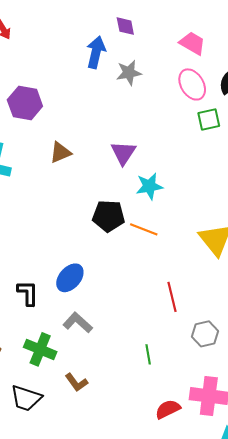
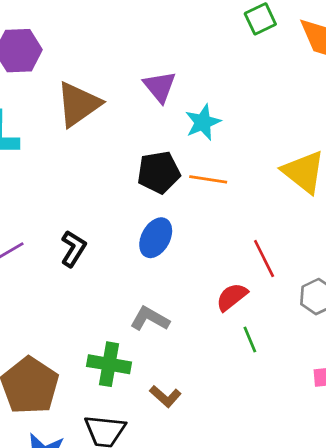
brown triangle: (60, 152) -> (78, 104), size x1.6
blue ellipse: (70, 278) -> (156, 238), moved
black L-shape: (28, 293) -> (73, 249), moved, turned 44
red semicircle: (168, 409) -> (232, 297), moved

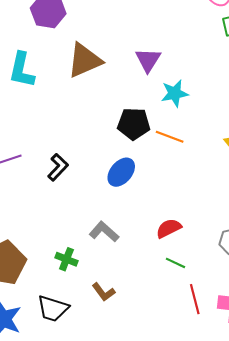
red line: (264, 258) -> (195, 299), moved
green line: (250, 340) -> (176, 263), turned -54
green cross: (109, 364) -> (66, 259), size x0.7

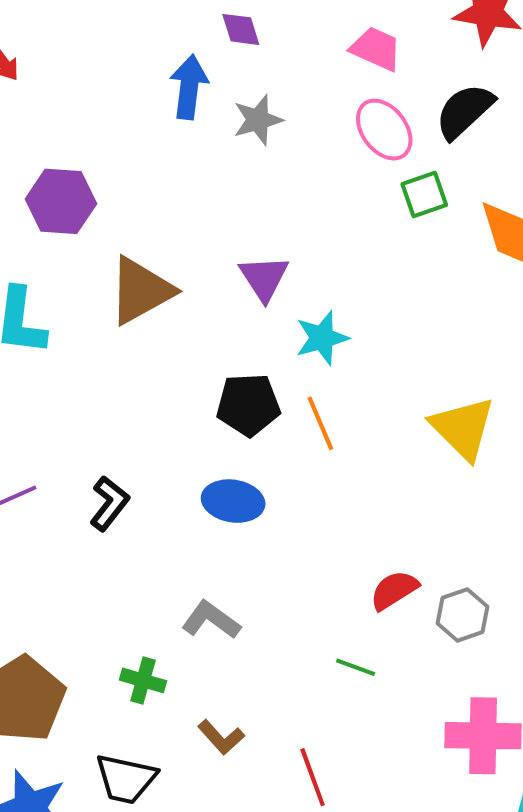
orange line: (170, 137) -> (320, 423), turned 52
blue ellipse: (121, 172) -> (233, 501), turned 64
red semicircle: (169, 228) -> (394, 590), moved
red line: (195, 299) -> (313, 777), moved

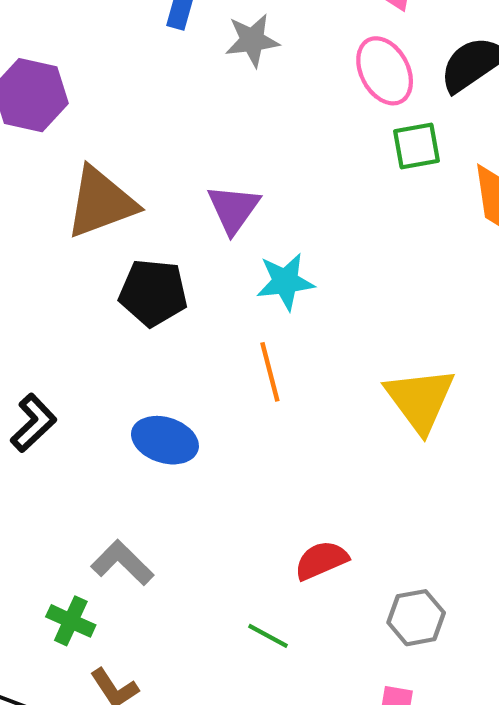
black pentagon: (248, 405) -> (153, 293), moved
gray hexagon: (462, 615) -> (416, 618), moved
green cross: (143, 680) -> (71, 621), moved

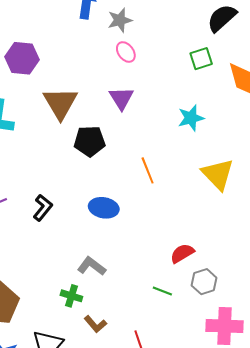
pink ellipse: (385, 71) -> (126, 52), moved, size x0.7
brown triangle: (101, 202) -> (60, 103), turned -33
cyan star: (285, 282) -> (191, 118), moved
gray hexagon: (416, 618) -> (204, 282), moved

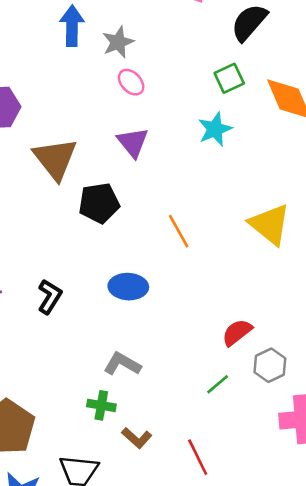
cyan star: (191, 118) -> (215, 129), moved
green line: (162, 291) -> (218, 384), turned -54

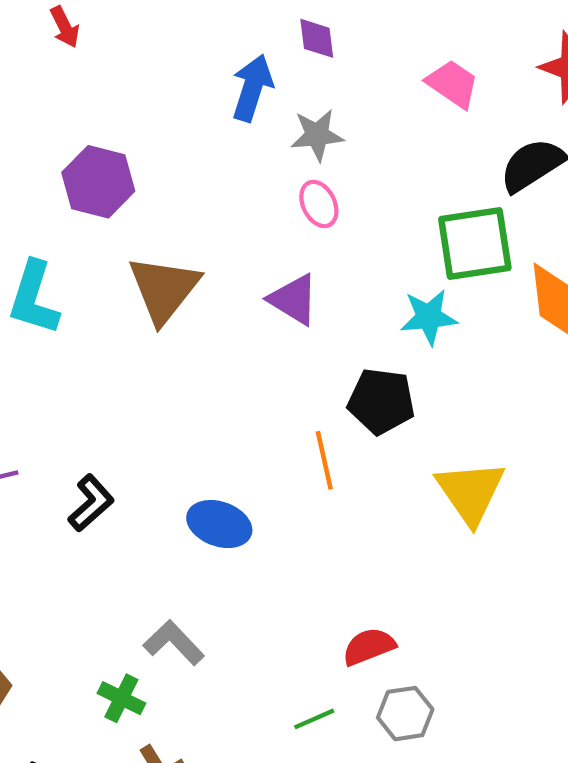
green square: (229, 78) -> (475, 244), size x1.6
purple triangle: (133, 142) -> (294, 299), turned -36
black pentagon: (99, 203) -> (381, 401), moved

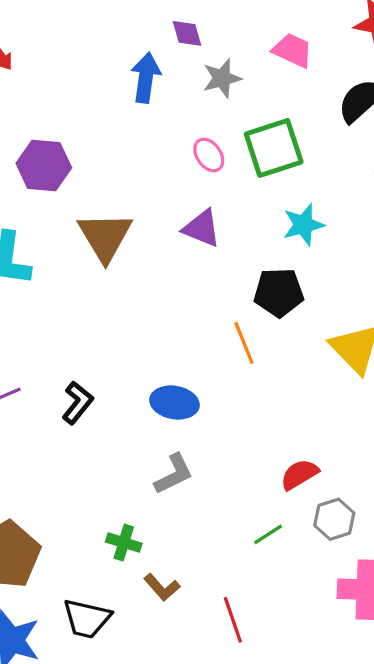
gray star: (317, 135) -> (222, 78), moved
green square: (475, 244) -> (274, 148), moved
gray L-shape: (174, 643) -> (174, 474), moved, turned 117

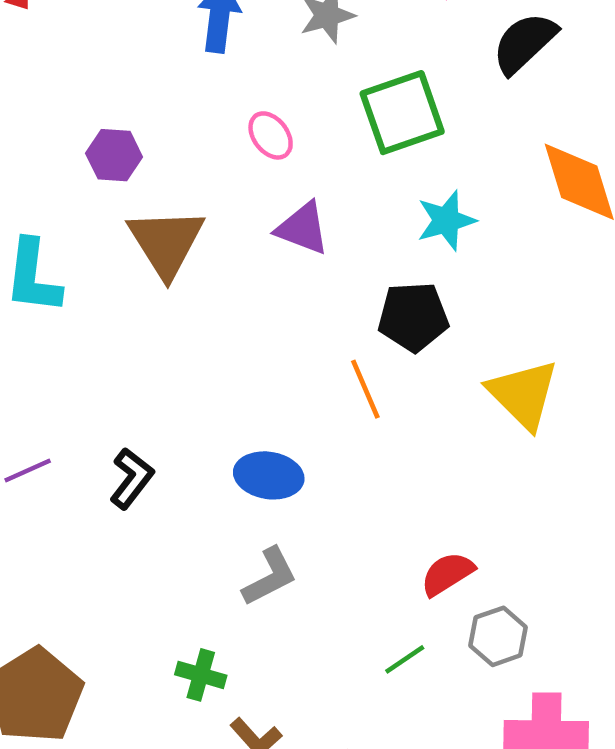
pink ellipse: (209, 155) -> (271, 135), moved
purple hexagon: (44, 166) -> (114, 155), moved, size x0.7

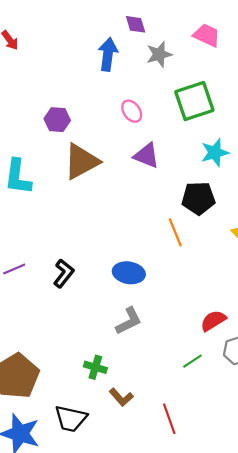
brown triangle: (166, 242) -> (81, 161), turned 33

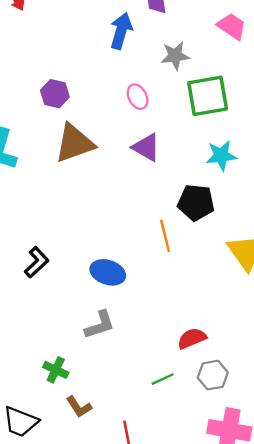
gray star: (159, 54) -> (175, 56), moved

